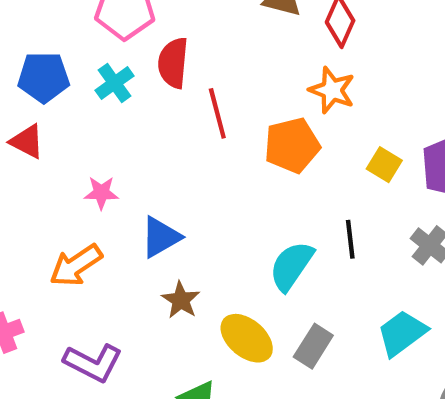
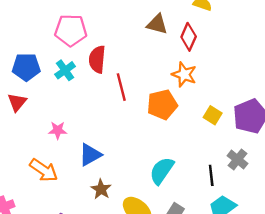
red triangle: (27, 141) -> (17, 102), turned 42
black line: (350, 239) -> (211, 175), moved
orange arrow: (76, 265) -> (44, 170), turned -112

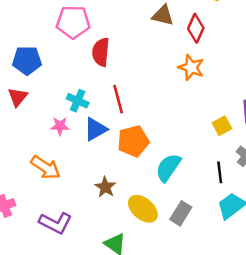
cyan cross: (65, 70) -> (78, 101), moved, turned -30
red line: (121, 87) -> (118, 99), moved
orange pentagon: (162, 105) -> (133, 141), moved
yellow square: (213, 115) -> (222, 126), moved, turned 30
blue triangle: (90, 155) -> (95, 129), moved

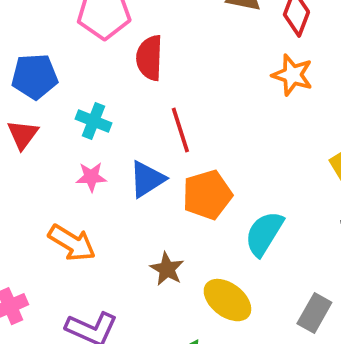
cyan cross: (78, 101) -> (94, 121), moved
gray rectangle: (181, 213) -> (314, 313), moved

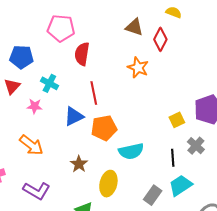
orange star: (292, 75) -> (138, 68), moved
pink star: (91, 177) -> (35, 106), moved
cyan semicircle: (264, 234) -> (131, 151), turned -140
yellow ellipse: (227, 300) -> (108, 184), turned 60

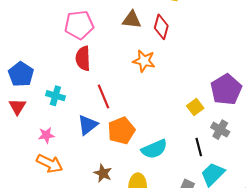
pink pentagon: (61, 28) -> (79, 25), moved
blue pentagon: (22, 57) -> (21, 74), turned -30
pink star: (35, 106) -> (46, 135), moved

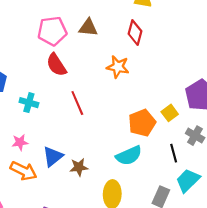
brown triangle: (132, 20) -> (88, 28), moved
red semicircle: (83, 58) -> (56, 65), turned -30
blue triangle: (88, 125) -> (53, 156), moved
orange pentagon: (121, 131) -> (142, 123), moved
brown star: (103, 173) -> (79, 167), moved, turned -30

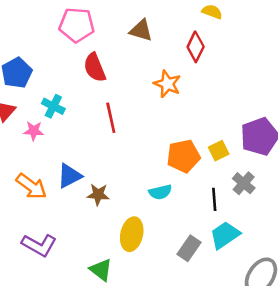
pink pentagon: (52, 31) -> (77, 25), moved
pink star: (20, 142) -> (34, 131), moved
cyan semicircle: (129, 156) -> (160, 192), size x0.7

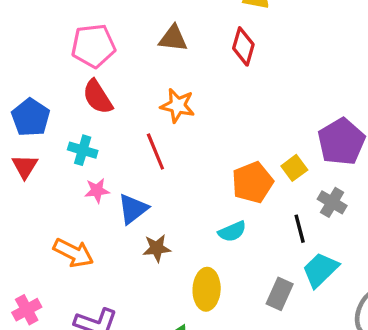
red semicircle: (95, 68) -> (98, 97), moved
orange star: (167, 84) -> (178, 106), moved
pink star: (34, 131) -> (97, 190), moved
blue triangle: (70, 176) -> (133, 209), moved

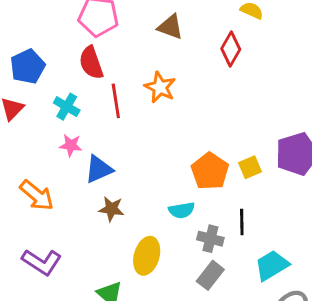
red line: (155, 152) -> (116, 101), moved
orange pentagon: (252, 182) -> (210, 171), turned -30
gray cross: (332, 202) -> (210, 239), moved, turned -30
cyan trapezoid: (320, 270) -> (272, 265), moved

